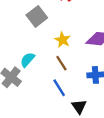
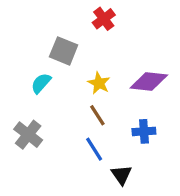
gray square: (37, 16) -> (64, 51), turned -30
cyan semicircle: (28, 60) -> (41, 83), moved

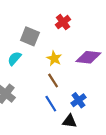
red cross: (104, 19) -> (63, 22), moved
blue cross: (144, 131) -> (78, 100), moved, turned -32
black triangle: (121, 175) -> (70, 121), turned -48

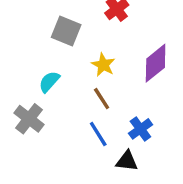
purple diamond: (88, 57) -> (156, 63), turned -45
cyan semicircle: (14, 58) -> (49, 82), moved

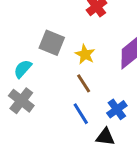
gray square: (66, 31) -> (52, 43), moved
cyan semicircle: (49, 82) -> (23, 69), moved

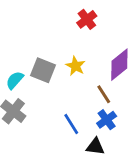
gray square: (52, 43) -> (43, 70), moved
brown line: (84, 83) -> (104, 94), moved

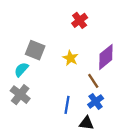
gray square: (43, 70) -> (35, 50), moved
blue line: (71, 124) -> (67, 105), turned 42

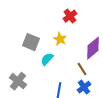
yellow star: (70, 58) -> (60, 39), moved
cyan semicircle: (21, 69) -> (47, 59), moved

